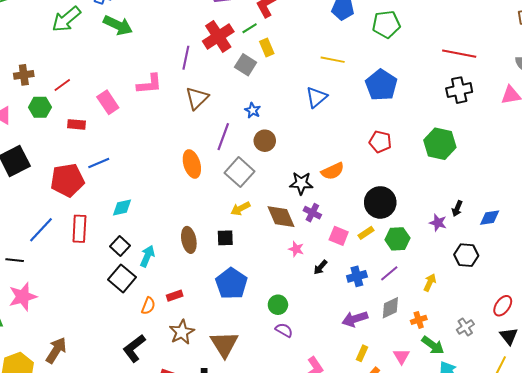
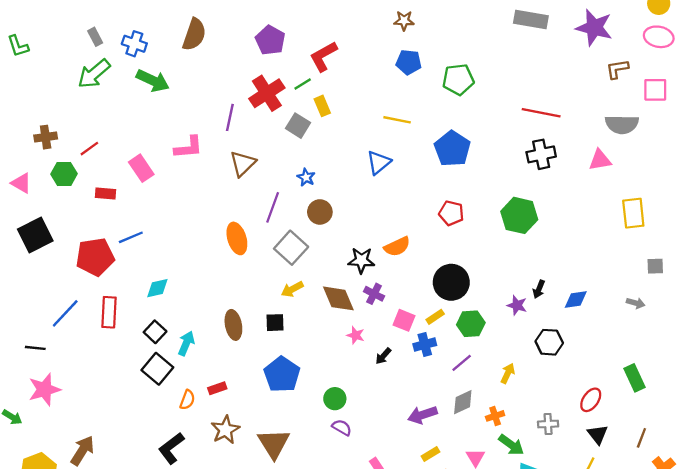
blue cross: (357, 276) -> (425, 345), moved
gray cross: (465, 327) -> (548, 424), turned 30
yellow rectangle: (362, 353) -> (431, 454), turned 35

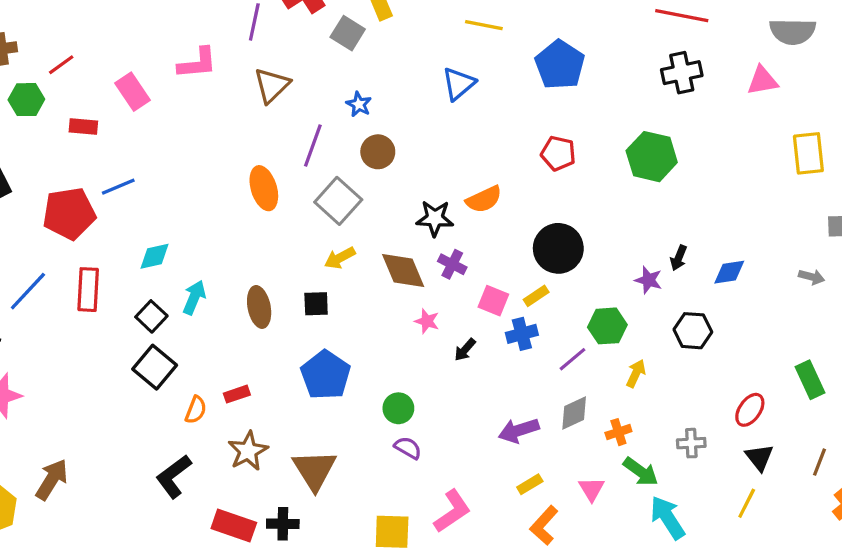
green hexagon: (471, 324) -> (607, 326), moved
cyan arrow: (186, 343) -> (194, 297), moved

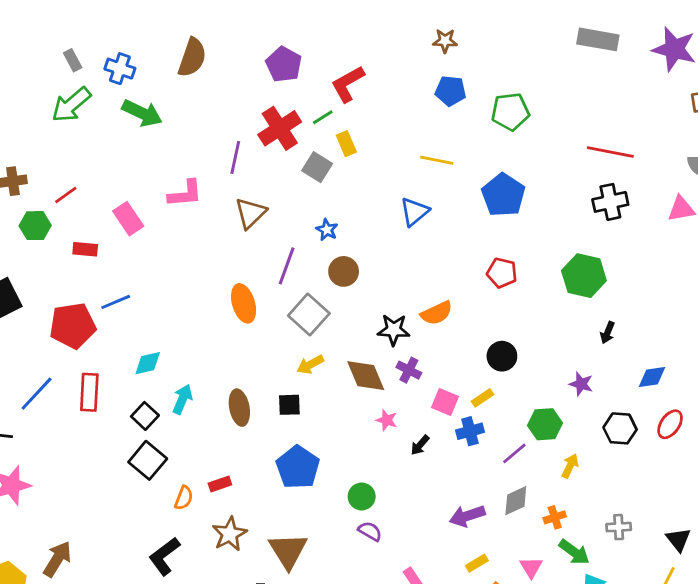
black circle: (558, 248) -> (502, 356), size x0.7
black arrow: (679, 258) -> (608, 333), moved
red ellipse: (750, 410) -> (670, 424), moved

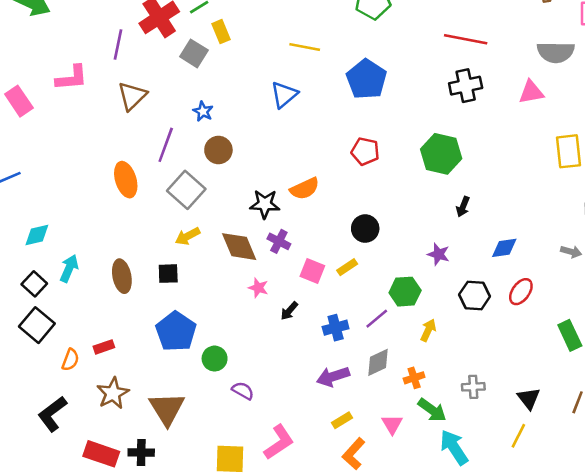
blue cross: (470, 431) -> (336, 328), moved
green circle: (362, 496) -> (215, 359), moved

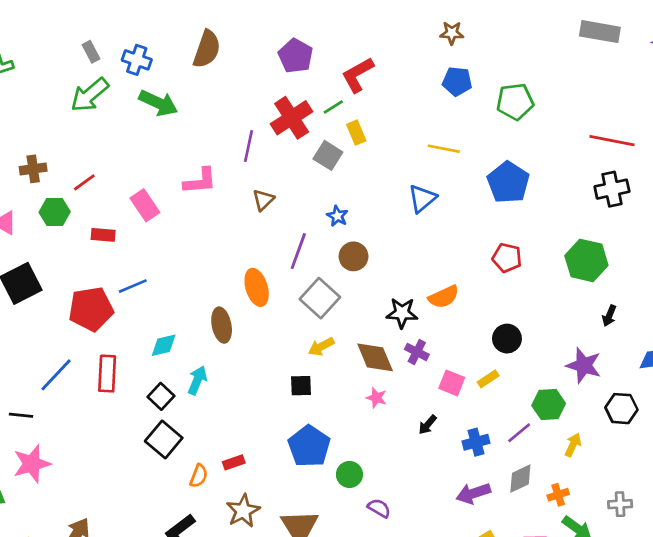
brown triangle: (132, 96) -> (263, 200), size x0.7
purple star: (439, 254) -> (584, 365), size x1.5
brown ellipse: (122, 276) -> (222, 325), moved
pink star: (258, 288) -> (376, 398), moved

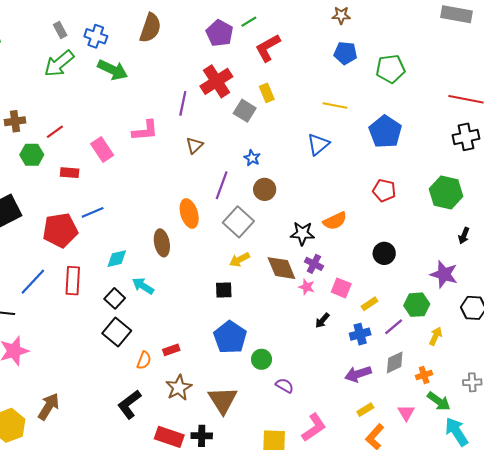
green line: (333, 107) -> (249, 22), moved
yellow rectangle: (488, 379) -> (370, 304), moved
cyan arrow: (197, 380) -> (143, 286), turned -80
pink star: (376, 398) -> (307, 287), moved

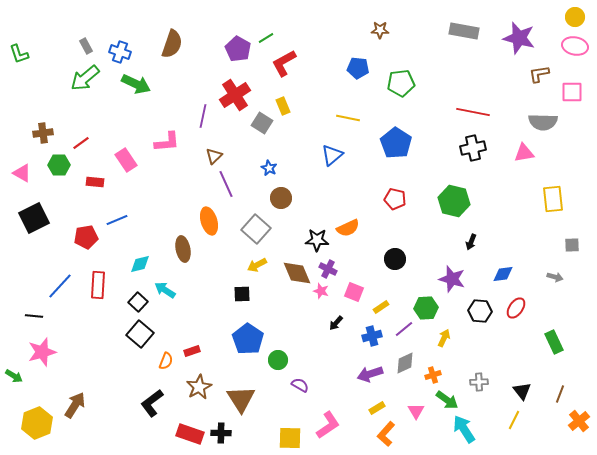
brown star: (341, 15) -> (380, 30), moved
purple line: (222, 185) -> (226, 184), moved, turned -44
red pentagon: (60, 230) -> (86, 237), size x0.7

